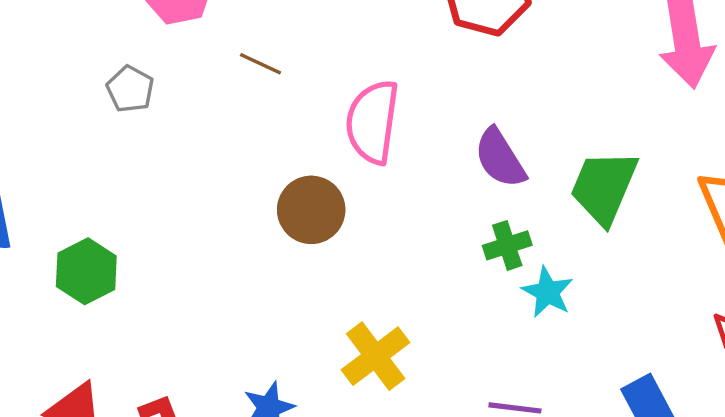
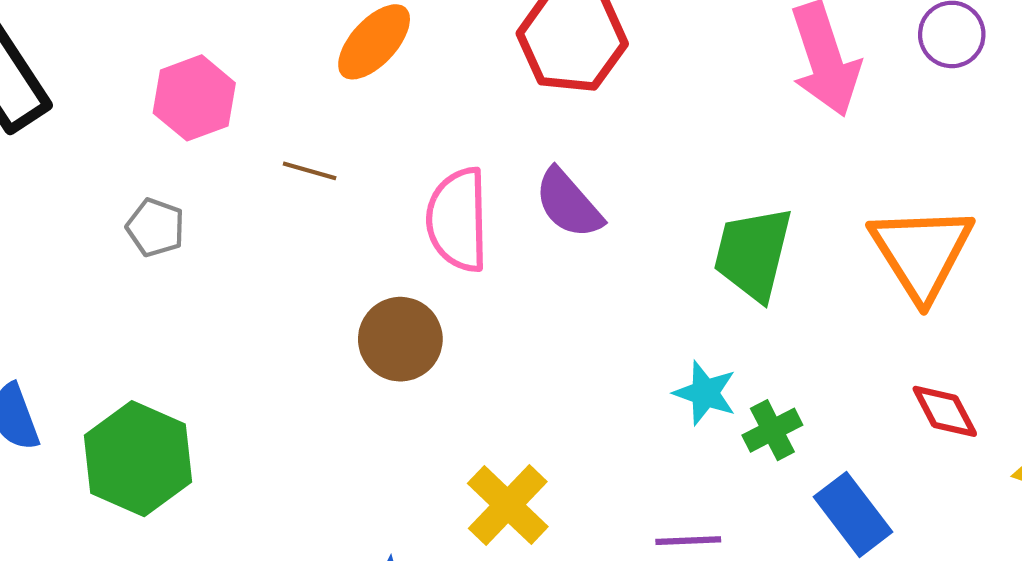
purple semicircle: (500, 158) -> (569, 204), moved
green cross: (507, 245) -> (772, 430), moved
green hexagon: (86, 271) -> (138, 459), size x1.4

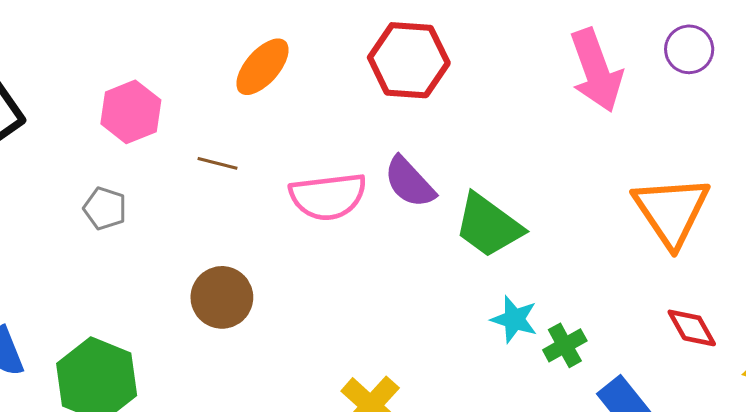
pink semicircle: (458, 220) -> (328, 196), turned -94
green trapezoid: (753, 254) -> (488, 226), moved, turned -66
brown circle: (400, 339) -> (222, 297), moved

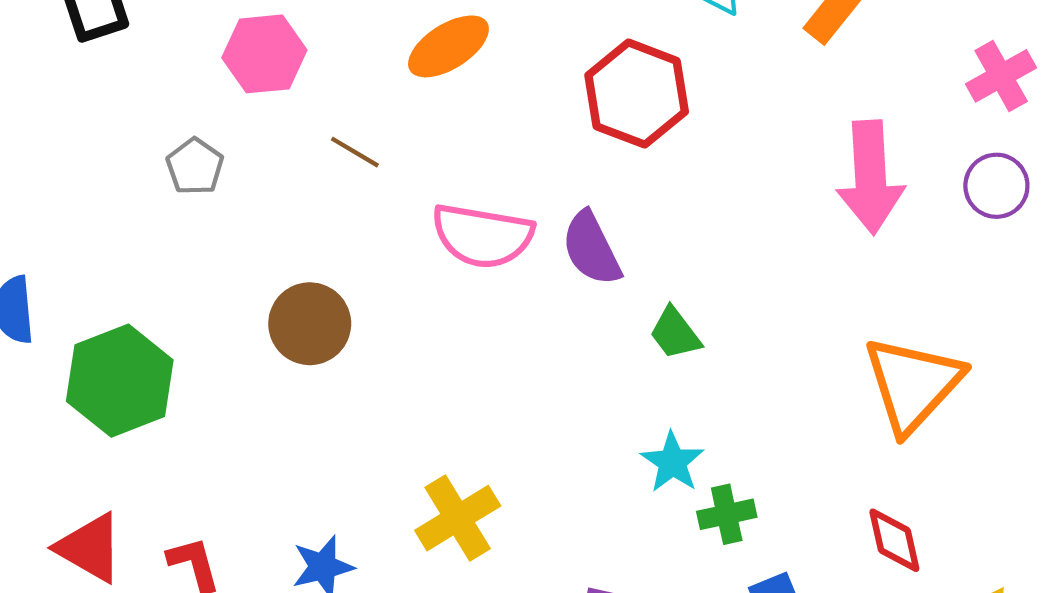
green trapezoid: (488, 226) -> (675, 333), size x0.6

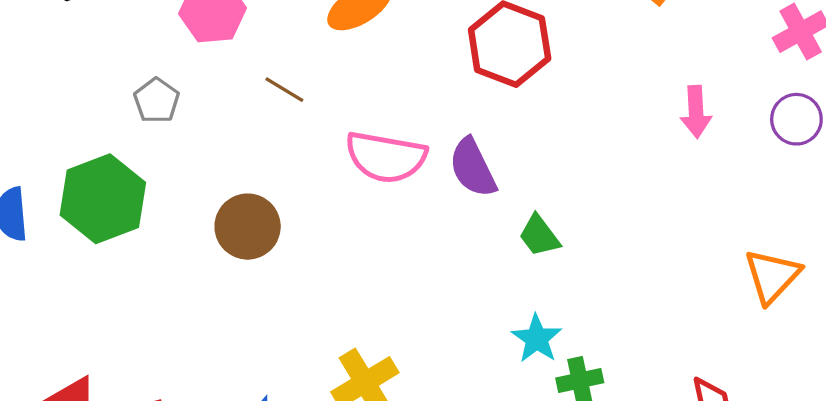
pink arrow: (870, 177) -> (696, 112), size x0.6
green hexagon: (120, 381) -> (103, 199), moved
orange triangle: (913, 384) -> (772, 276), moved, size x0.7

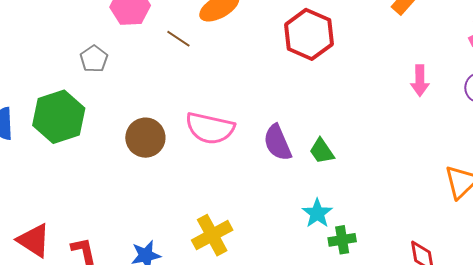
brown line: (284, 90) -> (178, 39), moved
pink semicircle: (386, 157) -> (210, 128), moved
purple semicircle: (473, 168) -> (277, 143), moved

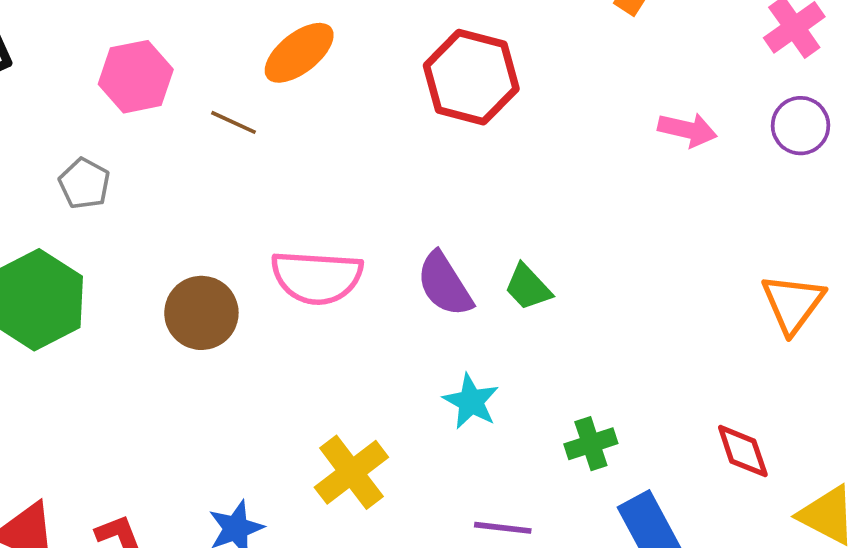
pink arrow: (420, 81) -> (687, 130), turned -68
cyan star: (317, 213) -> (471, 401), moved

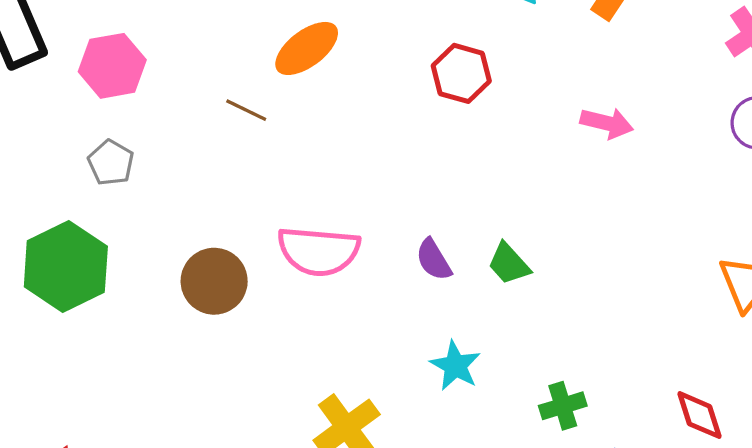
pink hexagon: (136, 77) -> (112, 66), moved
red hexagon: (471, 77) -> (461, 73), size x0.7
pink arrow: (687, 130) -> (607, 123), moved
purple semicircle: (445, 284) -> (434, 260), size x0.7

